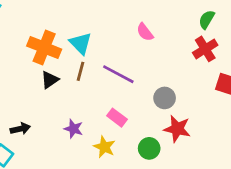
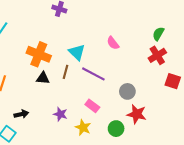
cyan triangle: (81, 43) -> (77, 52), moved
black triangle: (50, 80) -> (43, 78), turned 40

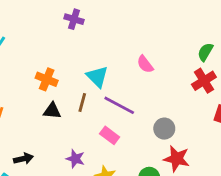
orange cross: (39, 54) -> (47, 79), size x0.7
pink rectangle: (92, 106) -> (110, 135), moved

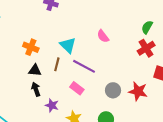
gray circle: (164, 129) -> (113, 90), moved
black arrow: (23, 159) -> (36, 89), moved, turned -96
red star: (177, 159) -> (138, 91), moved

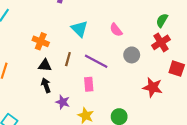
cyan triangle: (68, 45) -> (79, 29), moved
pink rectangle: (77, 88) -> (89, 84), turned 48
gray circle: (113, 90) -> (132, 55), moved

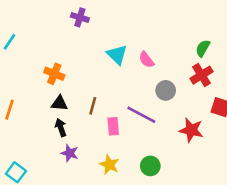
cyan triangle: (79, 29) -> (117, 55), moved
brown line: (68, 59) -> (93, 106), moved
purple line: (96, 61) -> (141, 115), moved
purple star: (63, 102) -> (70, 153), moved

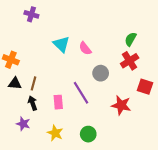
brown line: (93, 106) -> (34, 83), moved
purple line: (141, 115) -> (81, 93), turned 30
black arrow: (61, 128) -> (32, 103), moved

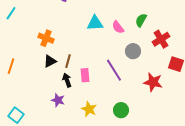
green semicircle: (131, 39) -> (141, 20), moved
cyan triangle: (61, 44) -> (95, 23), turned -48
black triangle: (15, 83) -> (50, 61), turned -32
pink rectangle: (58, 102) -> (85, 75), moved

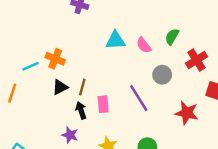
cyan line: (11, 13) -> (31, 66), moved, turned 32

